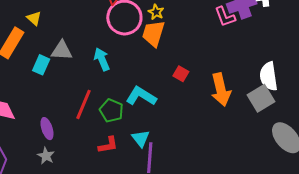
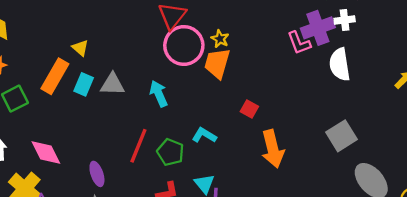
cyan rectangle: (41, 65) -> (84, 84), moved
white semicircle: (269, 76) -> (340, 64), moved
orange arrow: (221, 90) -> (273, 149), moved
cyan L-shape: (141, 96) -> (204, 135), size x0.7

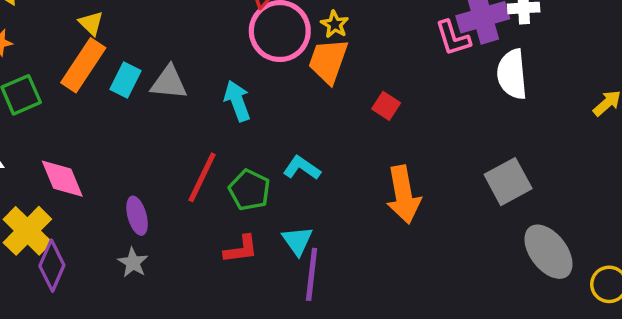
yellow triangle: (80, 48) -> (91, 23), moved
red square: (249, 109) -> (386, 106), moved

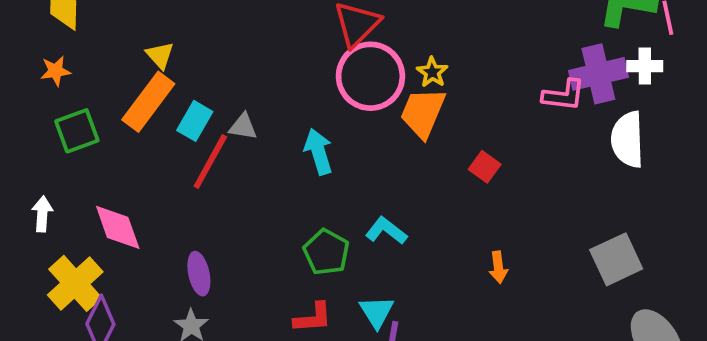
pink L-shape: (453, 38) -> (564, 95), turned -69
gray triangle: (169, 83) -> (243, 127), size x0.7
red line: (202, 177) -> (210, 161), moved
orange arrow: (403, 195) -> (498, 267), size x0.5

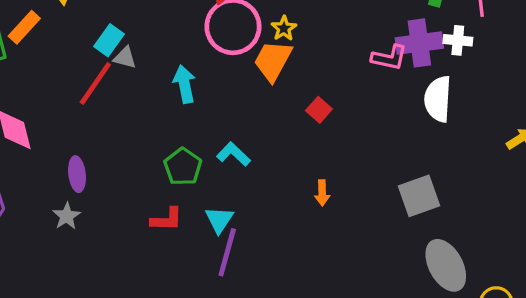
orange rectangle: (148, 102) -> (24, 27), moved, size x0.7
cyan rectangle: (195, 121) -> (109, 40), moved

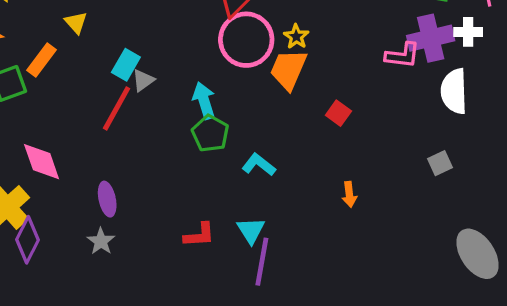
gray triangle: (125, 58) -> (143, 80), turned -45
green pentagon: (183, 167) -> (210, 133), moved
gray square: (419, 196) -> (440, 163), moved, size x0.6

